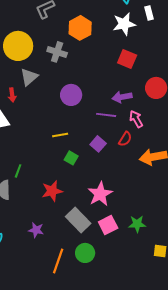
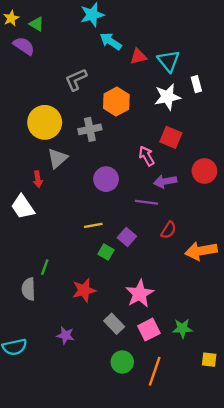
gray cross: (57, 52) -> (90, 129), turned -30
pink arrow: (136, 119) -> (147, 156), moved
purple square: (98, 144) -> (127, 237), moved
gray rectangle: (78, 220) -> (114, 324), size x0.7
orange line: (58, 261) -> (155, 371), moved

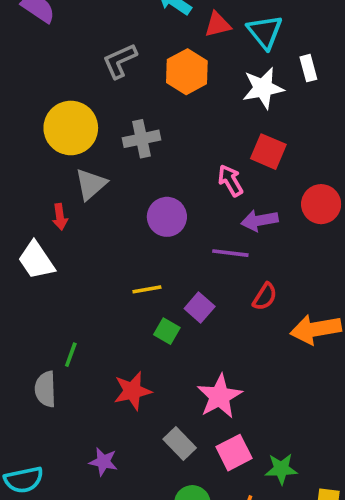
orange hexagon: (116, 102) -> (187, 72), moved
green star: (182, 328) -> (281, 469), moved

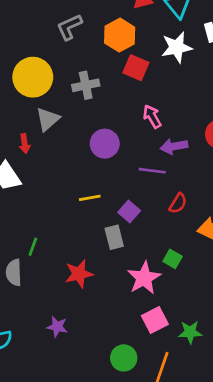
red square: (268, 152) -> (136, 68), moved
green square: (167, 331) -> (173, 259), moved
gray rectangle: (180, 444) -> (114, 237), moved, turned 30

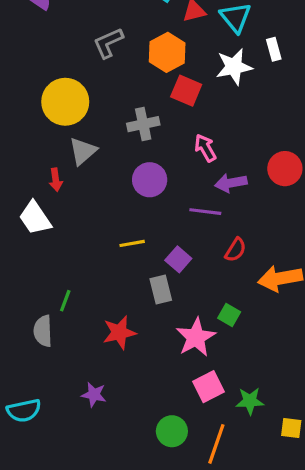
gray cross: (86, 85) -> (143, 124), moved

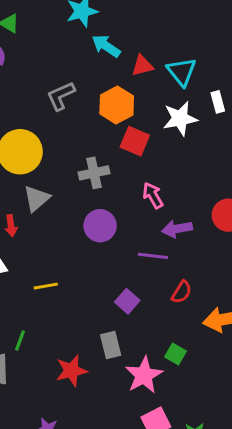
yellow line: (132, 243) -> (46, 286), moved
gray rectangle: (161, 290) -> (111, 345), moved

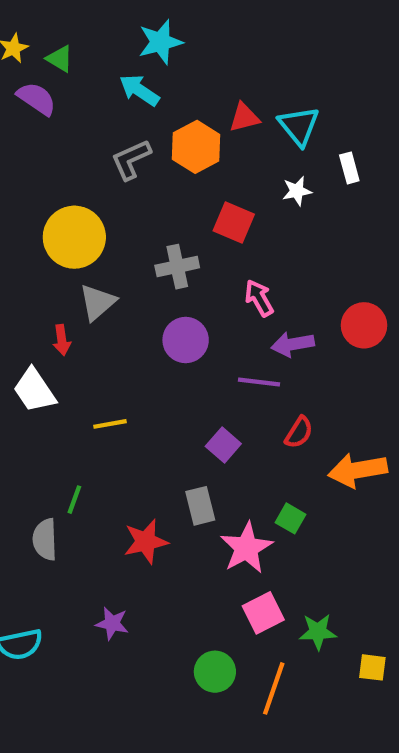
cyan arrow: (106, 46) -> (139, 90), moved
orange hexagon: (117, 105) -> (196, 147), moved
white star: (180, 119) -> (297, 191), size x0.6

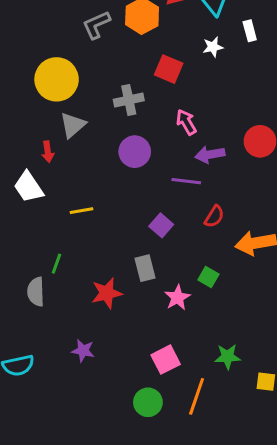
pink star: (246, 548) -> (177, 298), size x0.7
pink square: (263, 613) -> (166, 360), moved
green circle: (215, 672) -> (148, 402), moved

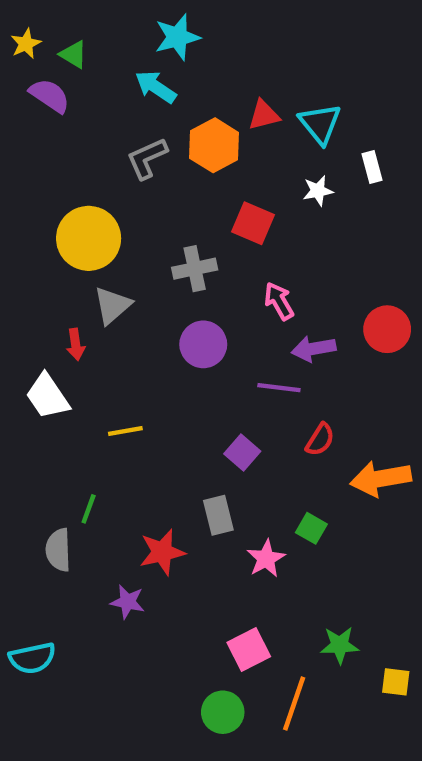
purple star: (83, 351) -> (128, 602), moved

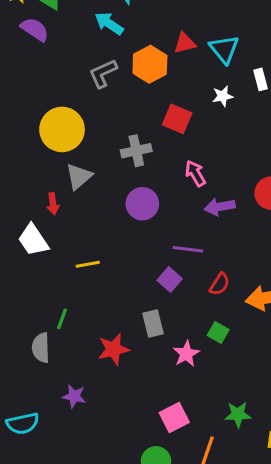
purple line: (279, 388) -> (188, 249), moved
red semicircle: (320, 440) -> (220, 284), moved
purple star: (128, 602) -> (74, 396), moved

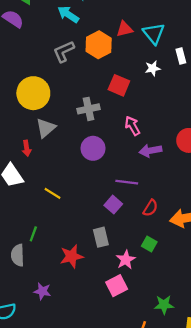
yellow line: (88, 264) -> (52, 193), turned 42
pink square: (174, 417) -> (117, 286), moved

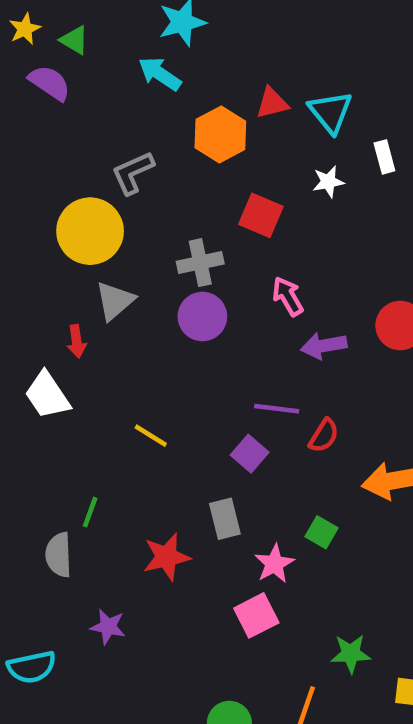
gray L-shape: (64, 52) -> (133, 173), moved
purple circle: (93, 148) -> (202, 317), moved
yellow line: (52, 193) -> (151, 436), moved
red semicircle: (150, 208) -> (324, 436), moved

